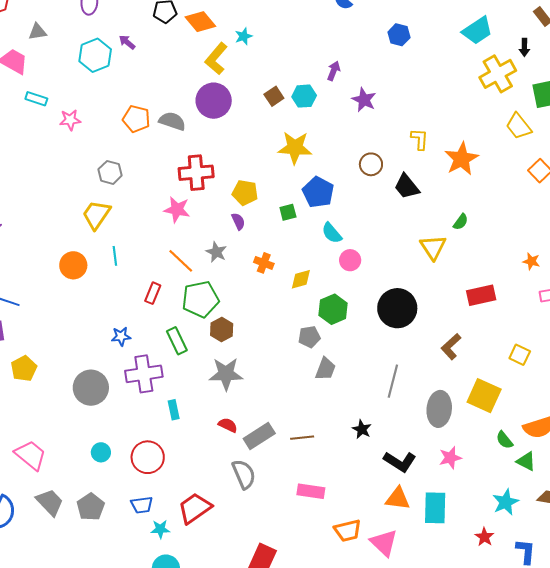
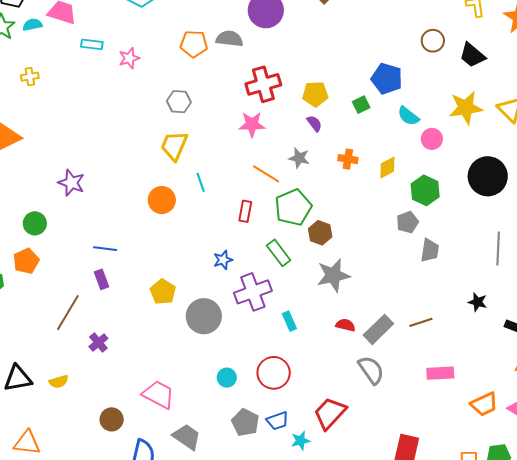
yellow star: (295, 148) -> (466, 108), moved
yellow pentagon: (24, 368) -> (163, 292), moved
gray pentagon: (91, 507) -> (245, 422), moved

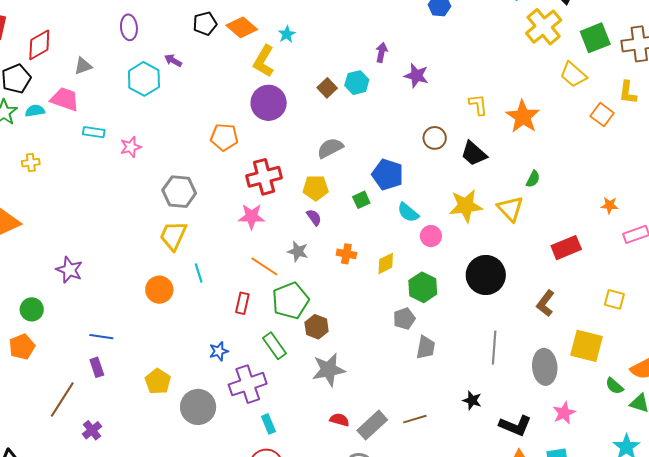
gray semicircle: (229, 39) -> (330, 148), moved, turned -36
orange pentagon: (194, 44) -> (224, 137), moved
gray hexagon: (179, 102) -> (179, 192), size x1.4
cyan rectangle: (289, 321) -> (268, 424), moved

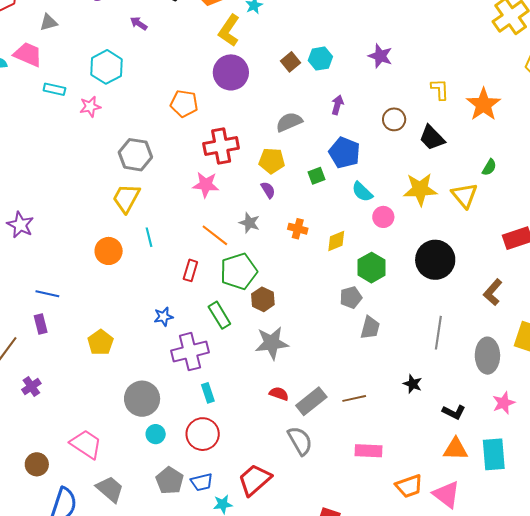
purple arrow: (381, 53) -> (337, 105), moved
cyan hexagon: (144, 79) -> (107, 67), moved
gray circle: (198, 407) -> (142, 399), moved
black L-shape: (515, 426) -> (454, 412), size x0.7

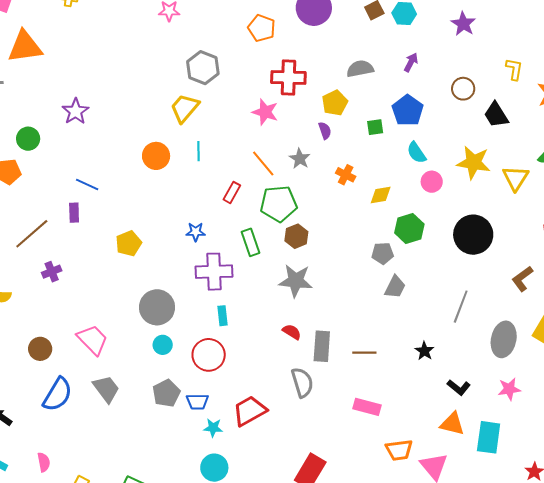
yellow pentagon: (272, 161) -> (335, 103), turned 30
gray rectangle: (311, 401) -> (322, 346), turned -60

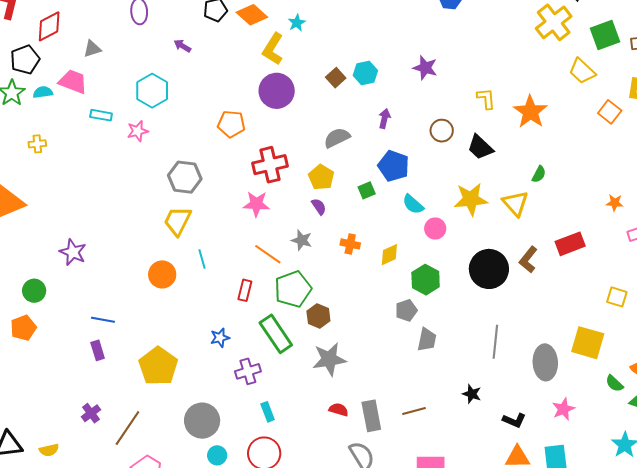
brown line: (32, 234) -> (127, 428), moved
green rectangle: (251, 242) -> (276, 334), size x1.4
yellow pentagon: (129, 243) -> (158, 366), size x1.5
purple cross: (214, 272) -> (248, 371), size x0.7
brown L-shape: (522, 279) -> (528, 260), moved

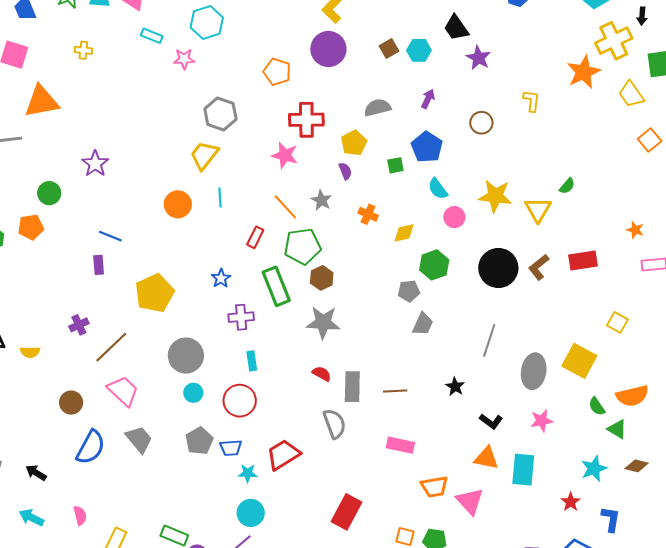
orange star: (530, 112) -> (584, 72), moved
black trapezoid: (480, 147) -> (456, 28), moved
blue star: (220, 338) -> (221, 278), turned -30

